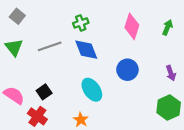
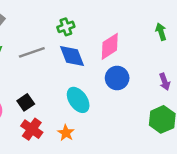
pink diamond: (132, 26) -> (110, 46), moved, turned 40
green arrow: (167, 27) -> (161, 32), turned -40
red cross: (37, 116) -> (32, 129), moved

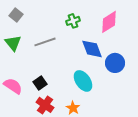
pink diamond: (110, 46) -> (109, 22), moved
blue diamond: (72, 56) -> (92, 49), moved

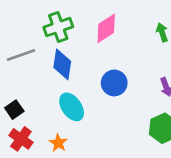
green cross: (73, 21) -> (58, 27), size x1.5
blue diamond: (92, 49) -> (62, 64), moved, turned 30

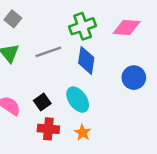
pink diamond: (106, 28) -> (127, 28), turned 36
cyan ellipse: (72, 107) -> (78, 100), moved
red cross: (21, 139) -> (48, 129), turned -30

